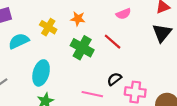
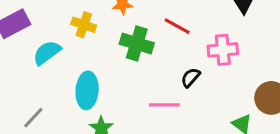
pink cross: (135, 92) -> (223, 50), moved

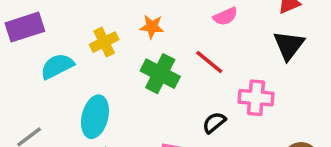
yellow cross: (84, 25) -> (104, 42), turned 35

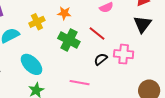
cyan ellipse: (95, 117) -> (31, 64), turned -60
black semicircle: (214, 123) -> (101, 59), moved

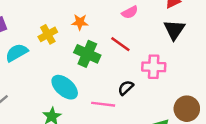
black semicircle: (101, 59) -> (126, 88), moved
cyan ellipse: (31, 64) -> (65, 87), moved

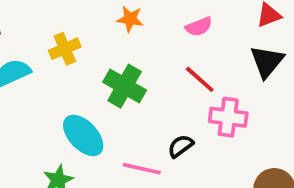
orange star: (80, 22) -> (130, 19), moved
red line: (120, 44) -> (200, 79), moved

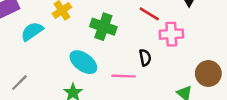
black semicircle: (181, 146) -> (145, 58), turned 126

